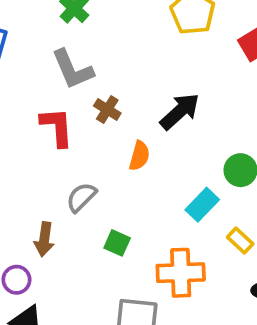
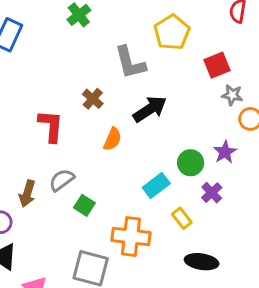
gray L-shape: (72, 69) -> (130, 63), moved
red L-shape: (57, 127) -> (51, 126), moved
gray semicircle: (81, 197) -> (62, 180), moved

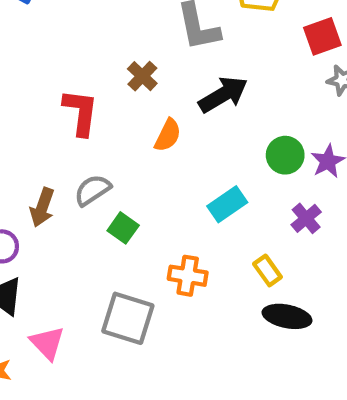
green circle: (191, 163) -> (285, 155), moved
yellow rectangle: (182, 218) -> (267, 270), moved
orange cross: (131, 237) -> (188, 276), size x0.7

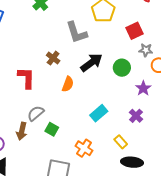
green circle: (285, 155) -> (122, 68), moved
brown arrow: (42, 207) -> (22, 131), moved
orange cross: (188, 276) -> (84, 148), turned 30

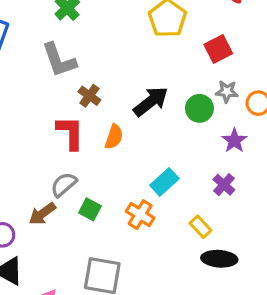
gray L-shape: (77, 32) -> (59, 60), moved
gray star: (146, 50) -> (227, 92), moved
red L-shape: (26, 78) -> (70, 133), moved
brown arrow: (22, 131) -> (42, 214), turned 42
orange cross: (84, 148) -> (140, 215), moved

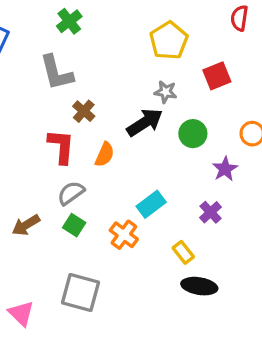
gray star: (227, 92) -> (166, 92), moved
gray semicircle: (64, 185) -> (71, 193), moved

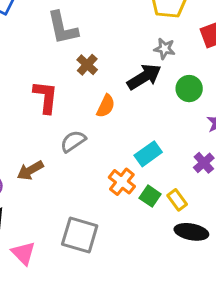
red L-shape: (61, 146) -> (46, 97), moved
green square: (74, 225) -> (150, 196), moved

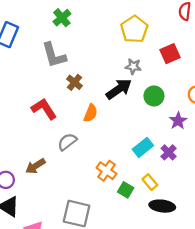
red L-shape: (46, 97) -> (44, 109), turned -36
cyan rectangle: (148, 154) -> (143, 147), moved
green square: (150, 196) -> (126, 190), moved

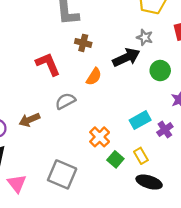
brown cross: (75, 82) -> (83, 43), turned -35

